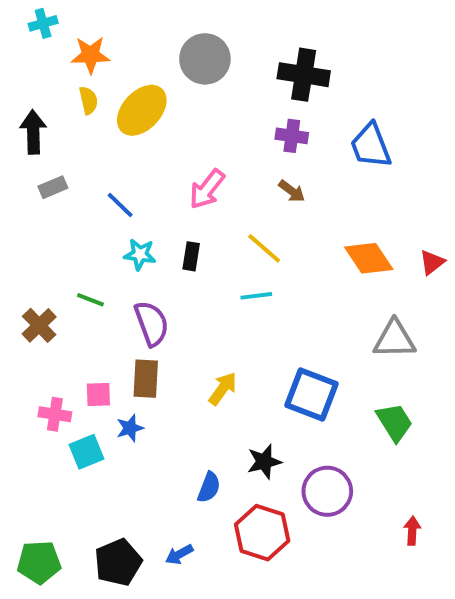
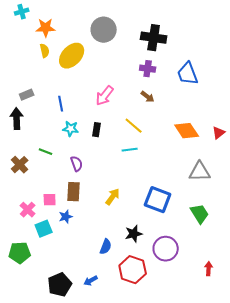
black arrow: (33, 132) -> (17, 119), moved
blue line: (120, 205) -> (61, 104), turned 35
purple semicircle: (152, 323) -> (77, 164), size x0.7
pink cross: (55, 414) -> (28, 210), turned 35
green pentagon: (39, 562) -> (20, 253), moved

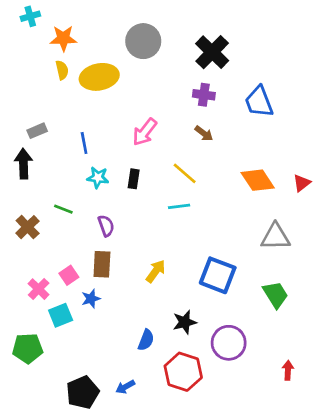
black cross: (154, 38) -> (212, 52), turned 35
yellow ellipse: (72, 56) -> (99, 77), turned 36
pink square: (50, 200) -> (69, 275), turned -32

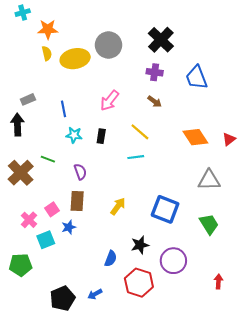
gray circle: (143, 41) -> (109, 45), moved
brown cross: (28, 227) -> (21, 173), size x1.4

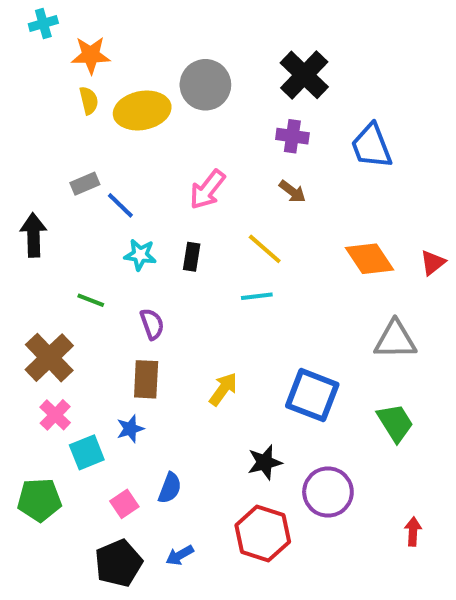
gray rectangle: (28, 99) -> (85, 184), moved
blue line: (64, 109) -> (120, 205), turned -35
brown cross: (21, 173) -> (49, 358), moved
pink square: (52, 209) -> (124, 504), moved
blue semicircle: (111, 259) -> (170, 488), moved

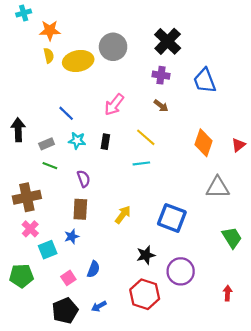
gray rectangle: (85, 184) -> (47, 144), moved
orange diamond: (369, 259) -> (204, 143), turned 52
brown cross: (49, 358) -> (27, 197), turned 32
green trapezoid: (395, 423) -> (232, 238), moved

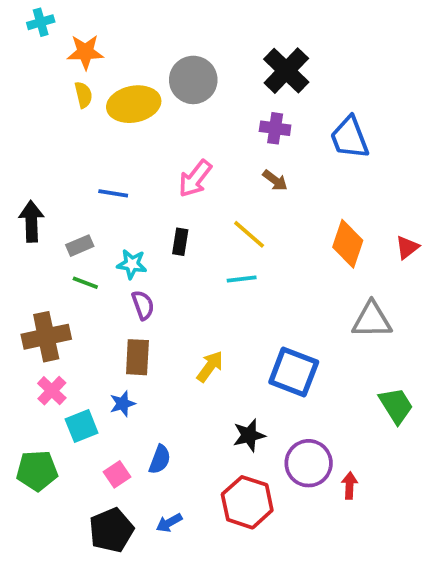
blue line: (66, 113) -> (113, 193), turned -35
cyan star: (77, 141) -> (132, 264), moved
red arrow: (228, 293) -> (350, 486), moved

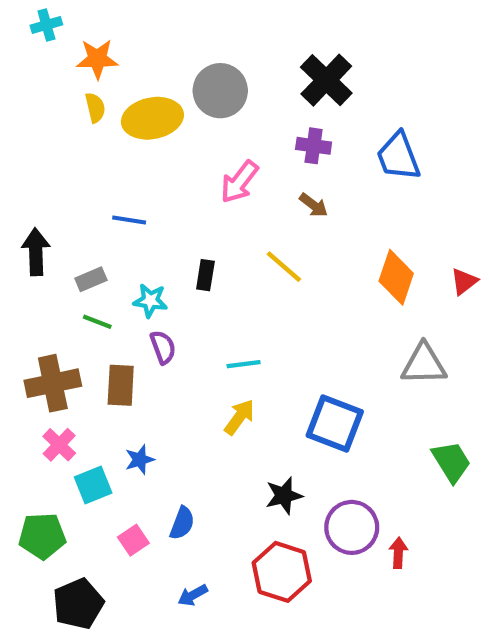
pink arrow: (195, 179) -> (239, 182), moved
cyan line: (242, 279) -> (244, 364), moved
brown rectangle: (137, 357) -> (121, 385), moved
black pentagon: (111, 530) -> (78, 604), moved

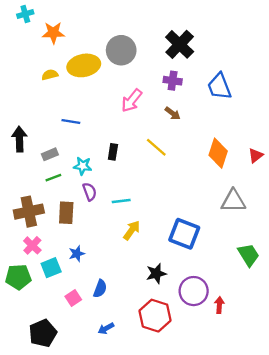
yellow semicircle: (95, 108) -> (50, 75), moved, turned -91
green line: (97, 322) -> (53, 178), turned -42
cyan line: (244, 364) -> (121, 201), moved
green pentagon: (42, 536) -> (18, 277), moved

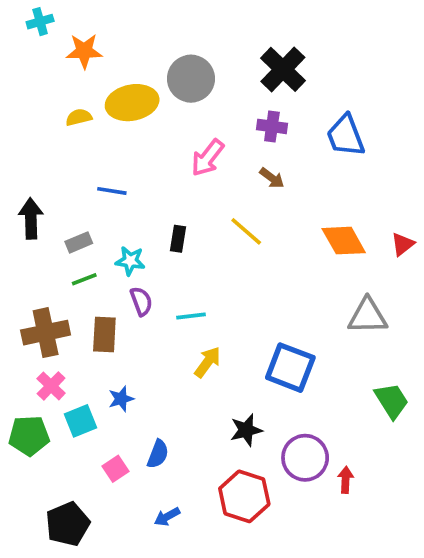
orange diamond: (218, 153) -> (344, 241), turned -48

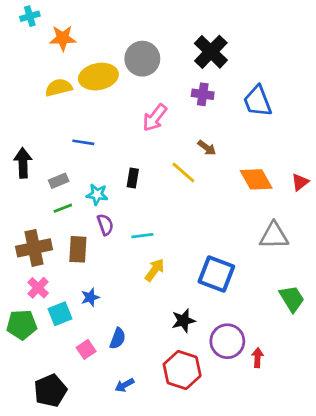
yellow semicircle: (79, 117) -> (59, 87), size x1.4
brown arrow: (272, 178) -> (207, 148), moved

